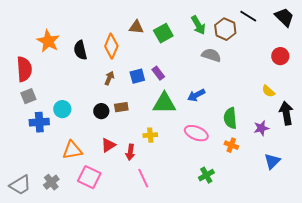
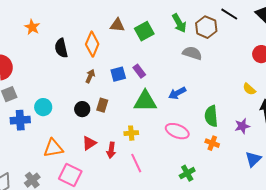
orange star: (48, 41) -> (32, 27), moved, size x0.7
brown rectangle: (121, 107) -> (102, 105), turned -64
pink line: (143, 178) -> (136, 163), moved

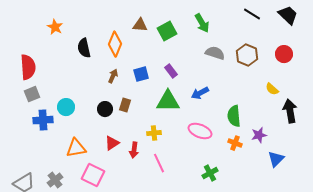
brown hexagon: (206, 27) -> (247, 55), moved
purple rectangle: (139, 71) -> (171, 71), moved
purple star: (242, 126) -> (259, 135), moved

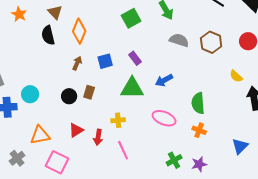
brown triangle: (140, 25) -> (55, 12), moved, turned 42
purple star: (259, 135) -> (199, 164), moved
gray cross: (55, 180) -> (17, 158), moved

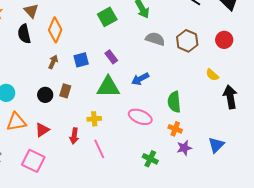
red triangle: (76, 130) -> (42, 130), moved
orange triangle: (40, 135) -> (16, 122), moved
green cross: (174, 160) -> (150, 159), turned -35
purple star: (199, 164) -> (184, 148), moved

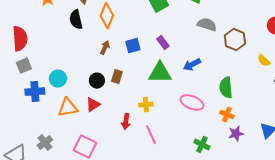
brown hexagon: (187, 41) -> (235, 40), moved
red triangle: (42, 130) -> (93, 105), moved

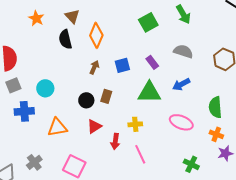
gray semicircle: (207, 25) -> (183, 51), moved
cyan circle: (58, 79) -> (45, 88), moved
red triangle: (93, 105) -> (94, 126), moved

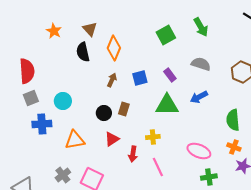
pink ellipse: (181, 122) -> (199, 151), moved
gray cross: (34, 162) -> (63, 175), moved
green cross: (191, 164) -> (209, 177), turned -35

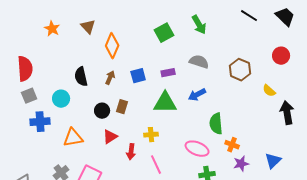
black semicircle: (83, 52) -> (81, 77), moved
purple rectangle: (170, 75) -> (168, 73), turned -64
green semicircle: (233, 120) -> (216, 124), moved

